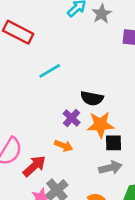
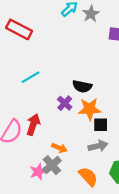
cyan line: (50, 71) -> (31, 77), moved
orange arrow: (64, 146) -> (59, 148), moved
red arrow: (34, 166) -> (33, 125), moved, turned -30

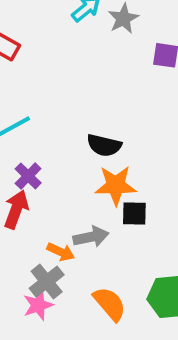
purple cross: (65, 103) -> (28, 176), moved
gray arrow: (98, 146) -> (91, 237), moved
pink star: (38, 172) -> (38, 305), moved

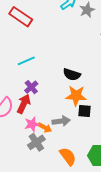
pink star: (38, 305) -> (32, 124), moved

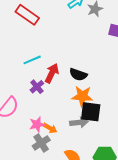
red arrow: (24, 104) -> (52, 73), moved
black square: (84, 111) -> (91, 112), size x1.5
gray arrow: (61, 121) -> (79, 122), moved

